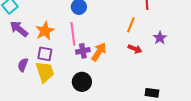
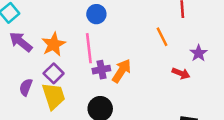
orange line: (131, 25) -> (162, 37), turned -49
red arrow: (135, 49) -> (181, 73), moved
purple square: (45, 54) -> (54, 73), turned 35

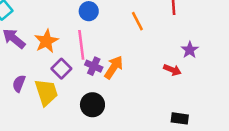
orange line: (162, 37) -> (137, 21), moved
purple cross: (101, 70) -> (94, 66), turned 35
purple square: (54, 73) -> (61, 69), moved

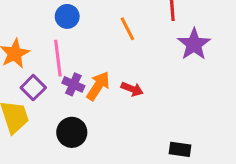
purple star: (190, 50) -> (194, 44), moved, size x1.5
red arrow: (172, 70) -> (132, 89), moved

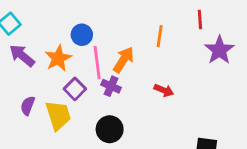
blue circle: (67, 16) -> (82, 35), moved
orange line: (127, 29) -> (160, 36), turned 35
orange arrow: (98, 86) -> (124, 60), moved

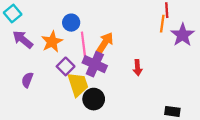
orange line: (160, 36) -> (162, 24), moved
purple cross: (111, 86) -> (95, 64), size x1.5
red arrow: (164, 90) -> (138, 68), turned 63
yellow trapezoid: (58, 115) -> (78, 84), moved

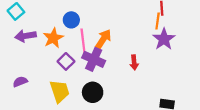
purple star: (183, 35) -> (164, 39), moved
purple arrow: (23, 39) -> (26, 36), turned -48
purple semicircle: (27, 80) -> (20, 82), moved, turned 48
yellow trapezoid: (78, 84) -> (60, 91), moved

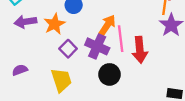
pink line: (83, 41) -> (121, 39), moved
red arrow: (134, 63) -> (140, 50), size x1.6
black circle: (93, 92) -> (109, 74), moved

